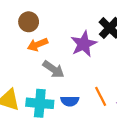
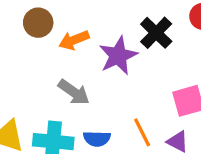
orange arrow: (38, 45) -> (74, 40), moved

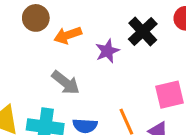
purple star: (118, 56) -> (107, 51), size x0.7

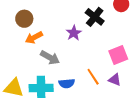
orange arrow: (68, 35) -> (34, 38), moved

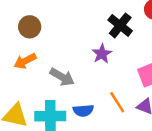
purple star: (74, 33) -> (102, 54), moved
orange arrow: (34, 38) -> (25, 61), moved

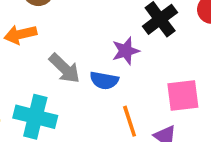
blue semicircle: (83, 111) -> (104, 80), moved

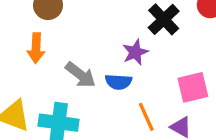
orange arrow: (20, 34) -> (36, 48), turned -68

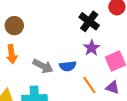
purple star: (135, 52) -> (92, 48), moved

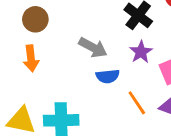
gray arrow: (43, 66) -> (93, 47), moved

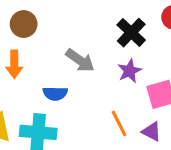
blue semicircle: (108, 76) -> (55, 93), moved

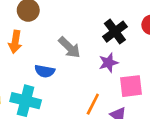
orange line: (119, 123) -> (93, 104), turned 45

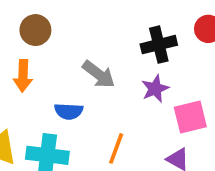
black cross: (115, 32) -> (159, 45), turned 30
orange line: (93, 104) -> (116, 148), moved

